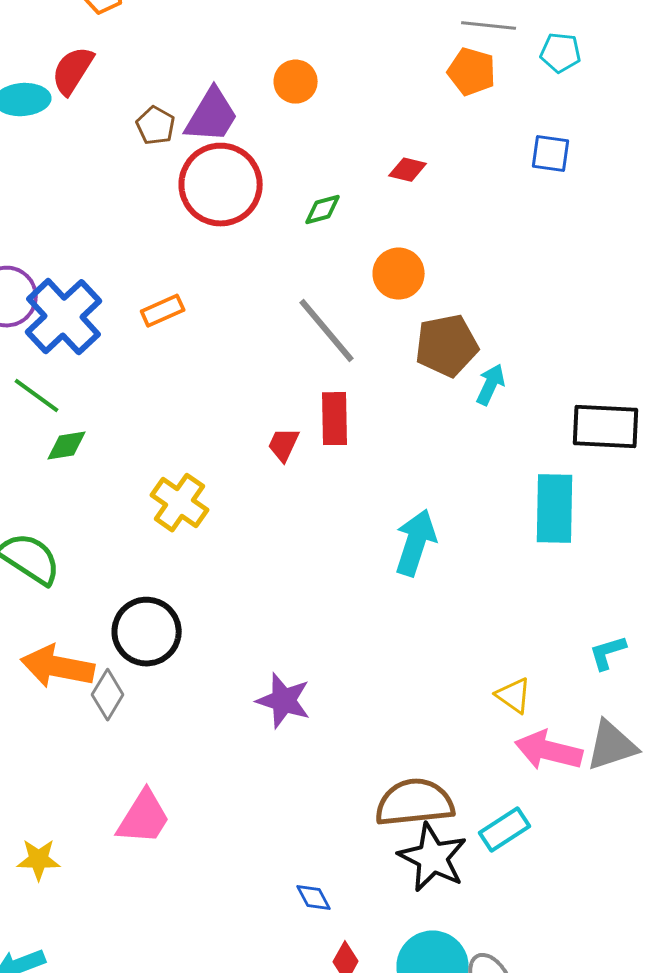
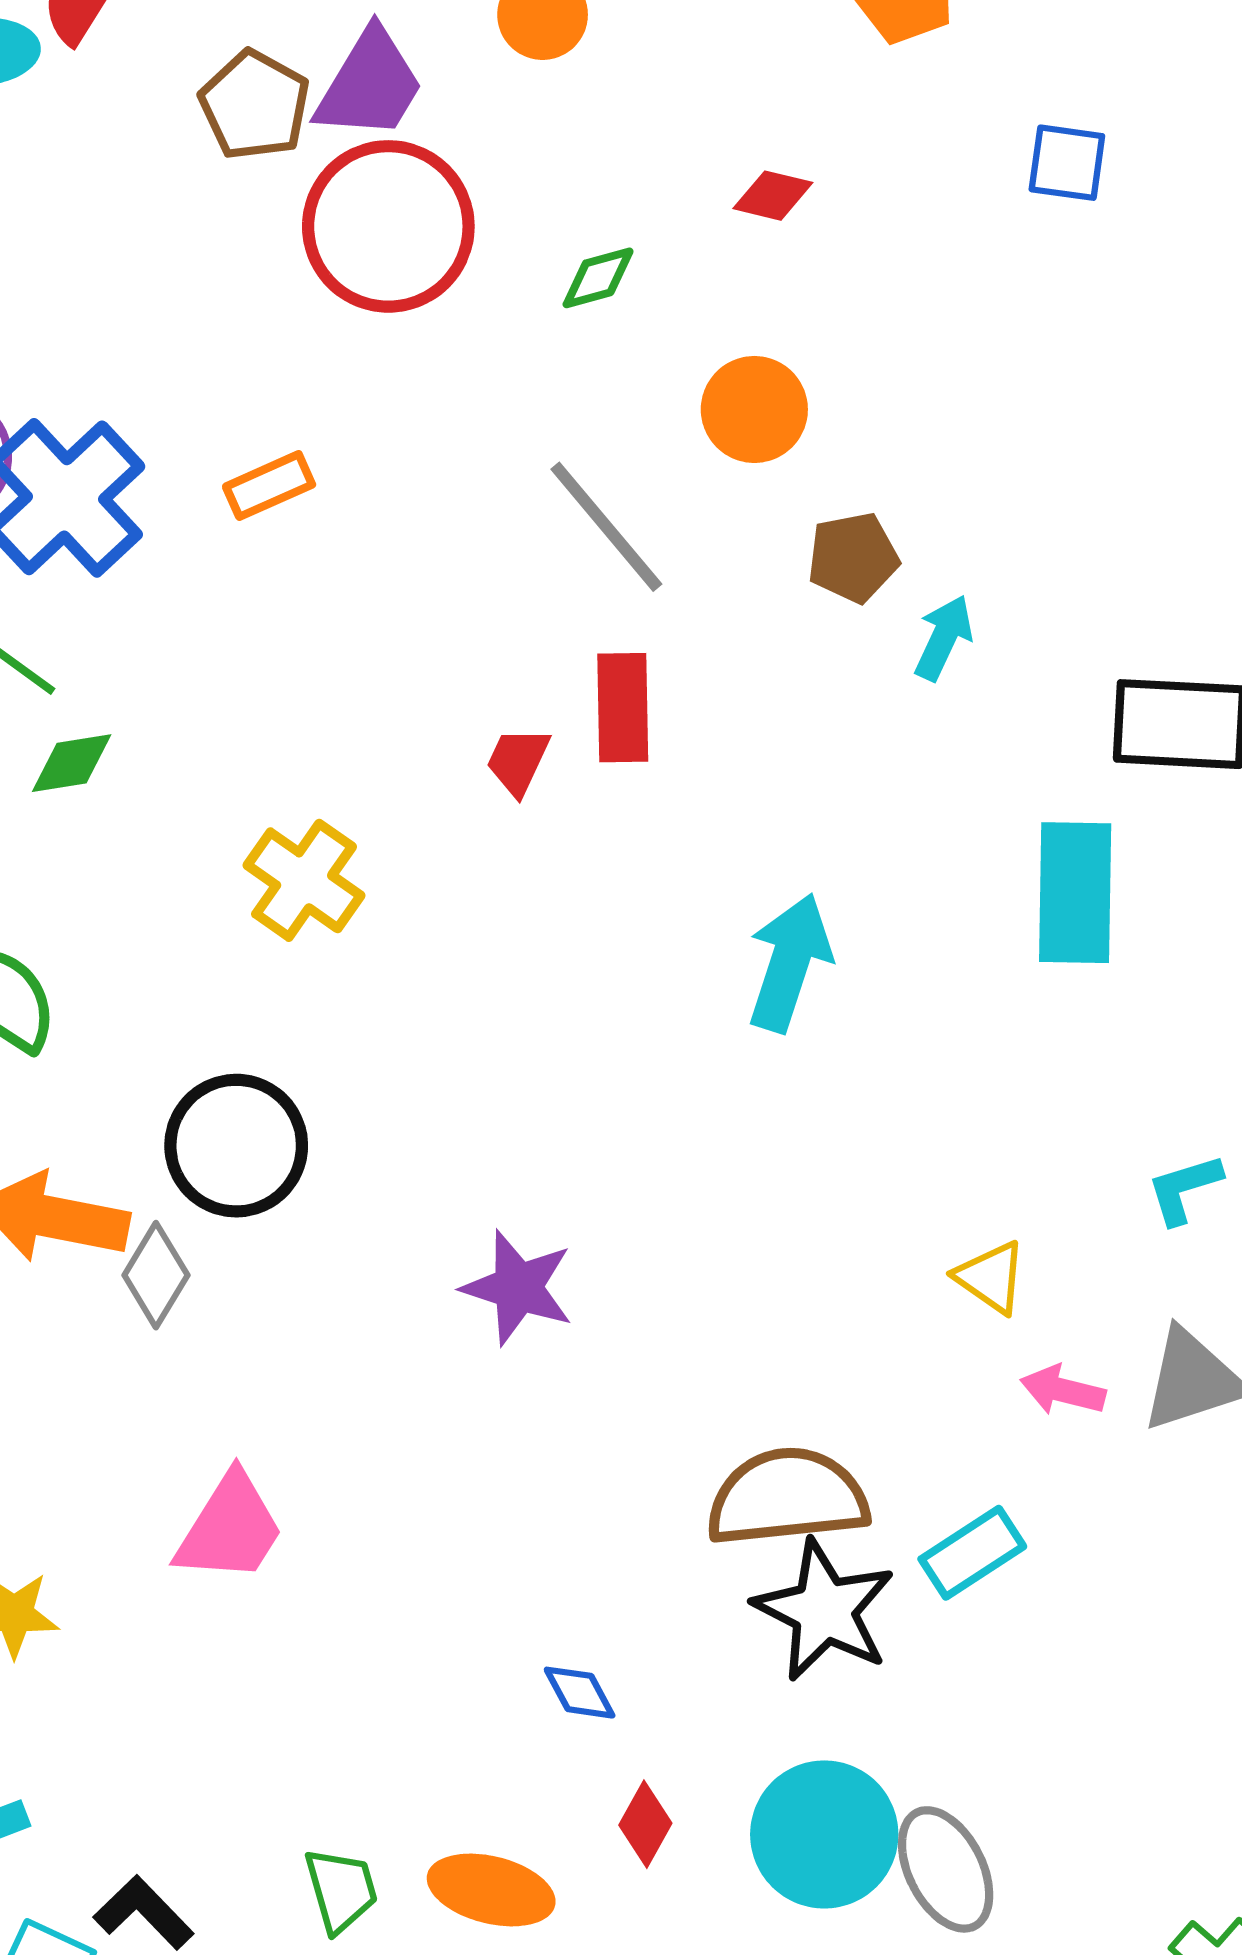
brown pentagon: (156, 126) -> (255, 105), size x1.4
brown pentagon: (447, 346) -> (853, 558), size x0.7
pink arrow: (549, 751) -> (1063, 1390), size x0.6

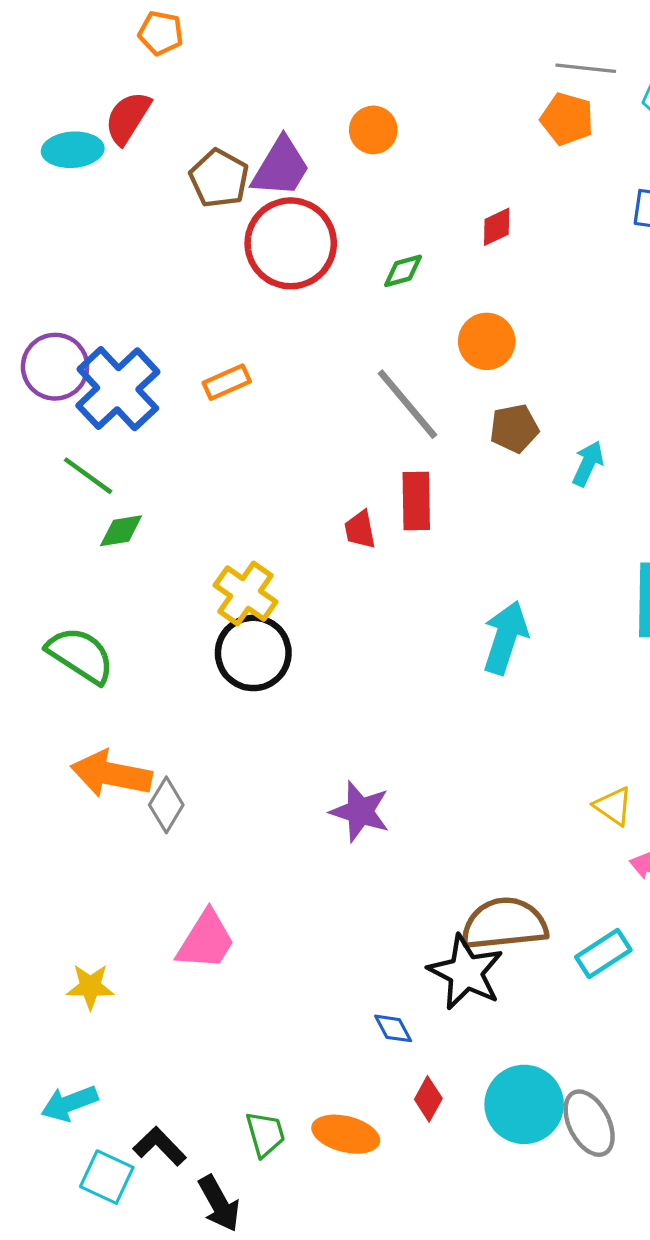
red diamond: (773, 196) -> (497, 227), turned -39
brown pentagon: (853, 558) -> (514, 428), moved
red trapezoid: (518, 761) -> (360, 530), turned -36
black circle: (236, 1146) -> (253, 653), moved
black star: (824, 1610) -> (466, 972), moved

